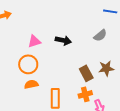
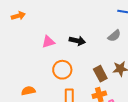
orange circle: (28, 64) -> (62, 70), moved
orange semicircle: (31, 84) -> (28, 91), moved

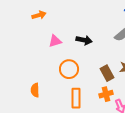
orange arrow: (18, 16) -> (39, 15), moved
orange semicircle: (28, 91) -> (35, 90), turned -80

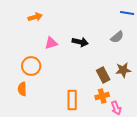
orange circle: (69, 69) -> (31, 66), moved
orange semicircle: (35, 90) -> (22, 89), moved

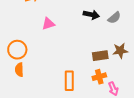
black arrow: (80, 42) -> (91, 15), moved
orange circle: (31, 66) -> (17, 50), moved
brown rectangle: (103, 75) -> (100, 56), turned -70

